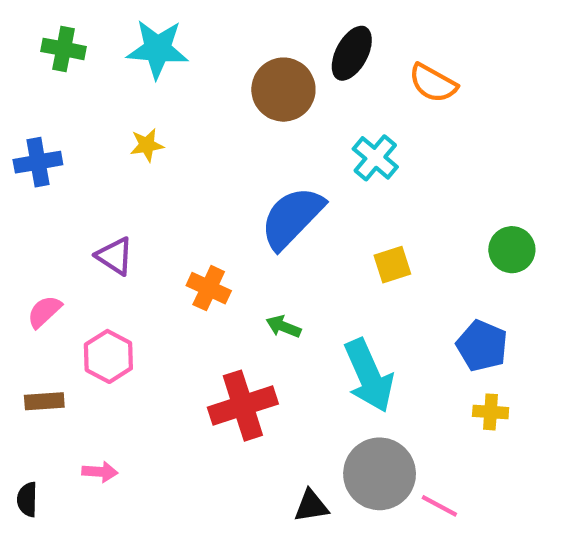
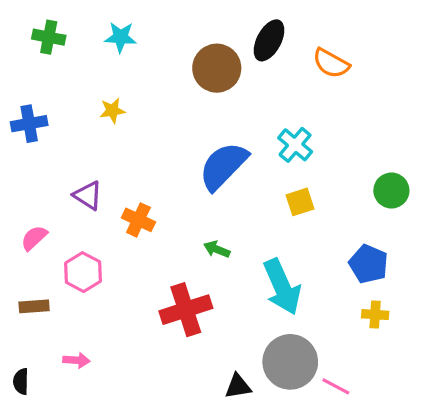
cyan star: (157, 49) -> (121, 37), size x0.7
cyan cross: (375, 158) -> (295, 145), moved
orange cross: (209, 288) -> (138, 220), moved

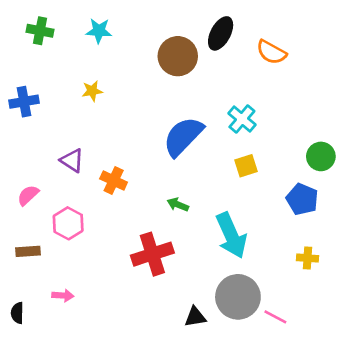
blue pentagon: (369, 264) -> (302, 199), moved

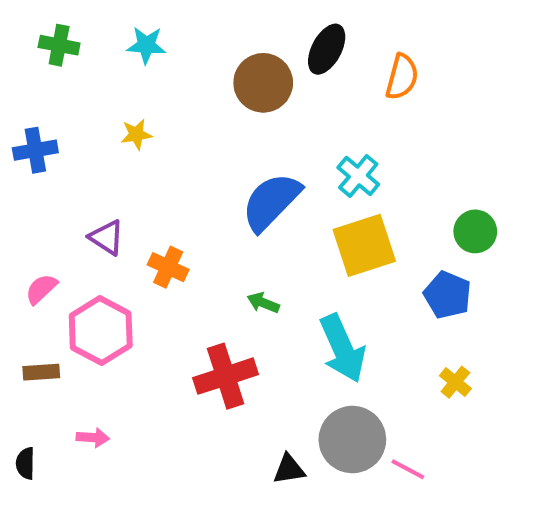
orange semicircle: (271, 52) -> (402, 77), turned -104
yellow square: (246, 166) -> (364, 245), size x1.8
pink hexagon: (68, 223) -> (101, 331), size x1.4
yellow cross: (307, 258) -> (455, 382), turned 35

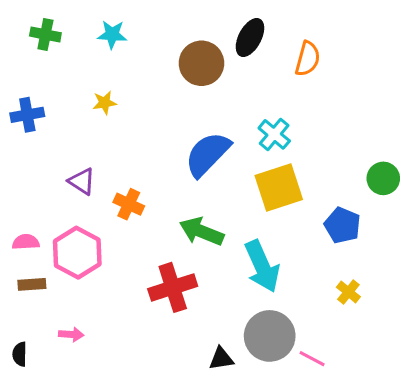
green circle: (475, 231) -> (383, 178), moved
pink semicircle: (41, 289) -> (26, 242), moved, turned 40
green arrow: (263, 303) -> (201, 231), size x1.8

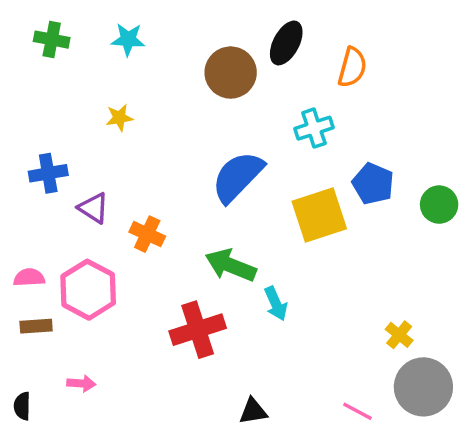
blue cross: (27, 115) -> (48, 173), moved
cyan cross: (274, 134) -> (314, 128), moved, turned 32
blue pentagon: (342, 225) -> (373, 184), moved
cyan arrow: (262, 266) -> (276, 304), moved, size x0.6
gray circle: (270, 336) -> (423, 387), moved

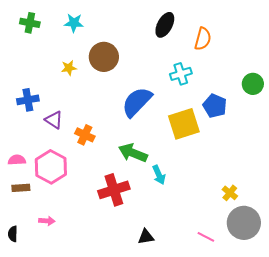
brown circle: (231, 73) -> (104, 57), moved
green circle: (439, 205) -> (253, 84), moved

